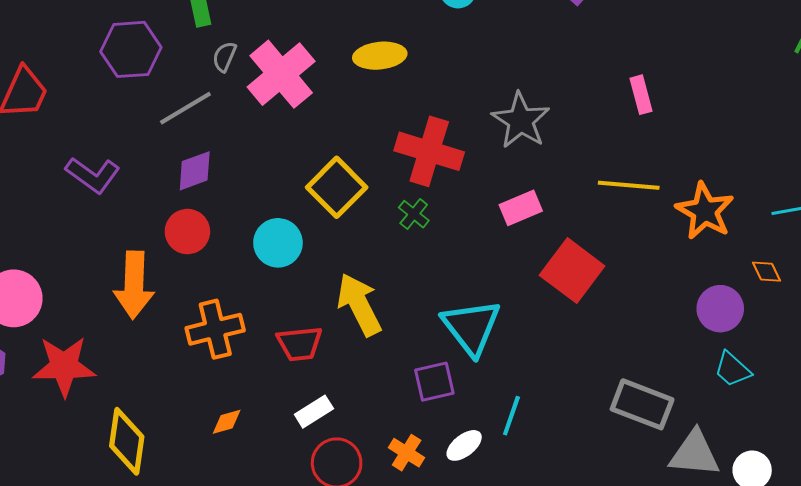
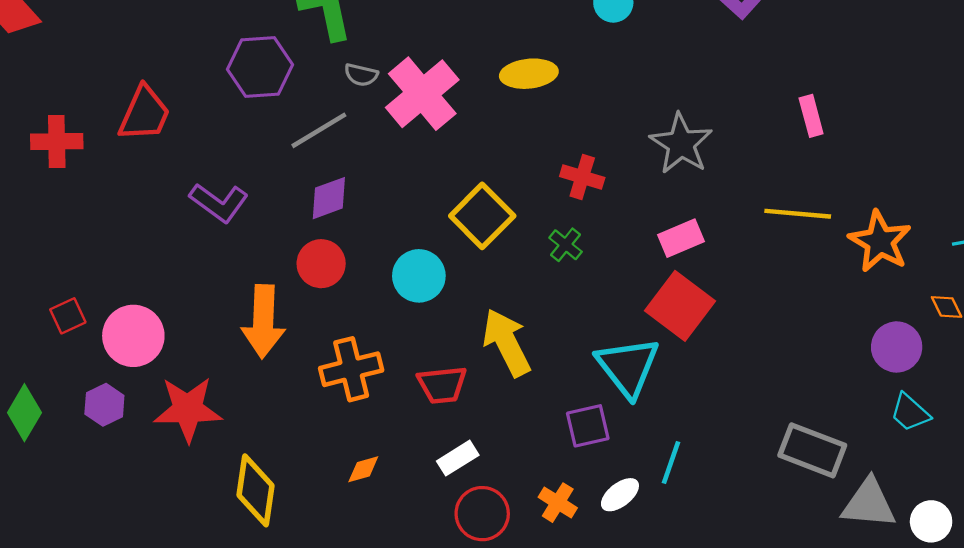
gray semicircle: (224, 57) -> (361, 75), turned -100
red cross: (429, 151) -> (582, 177), size x0.6
red square: (572, 271) -> (680, 306), moved

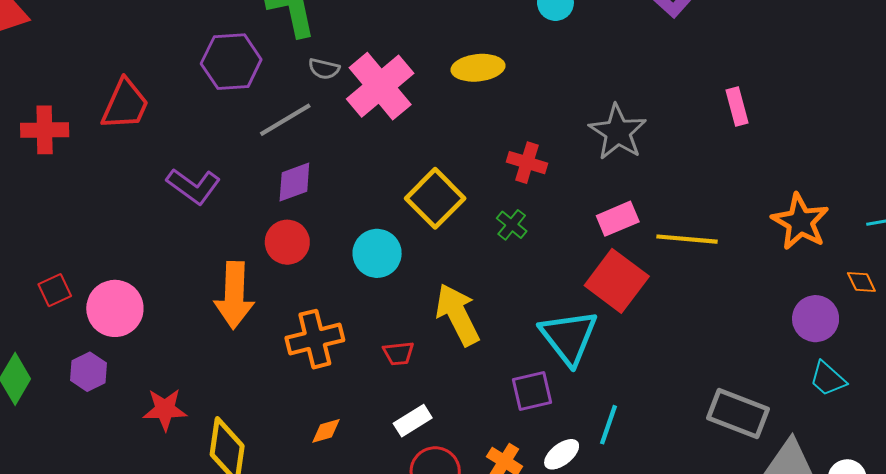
yellow line: (798, 214) -> (687, 239), moved
red trapezoid: (442, 385) -> (398, 353), size x0.7
red star: (188, 409) -> (165, 409), moved, size x0.7

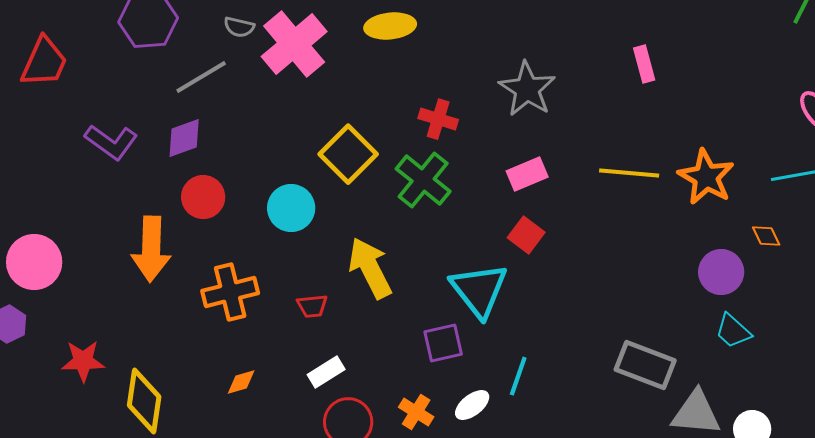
purple diamond: (294, 182) -> (184, 138), moved
green cross: (512, 225) -> (423, 180), size x1.8
yellow line: (687, 239) -> (629, 173), moved
red square: (617, 281) -> (526, 235), size x0.6

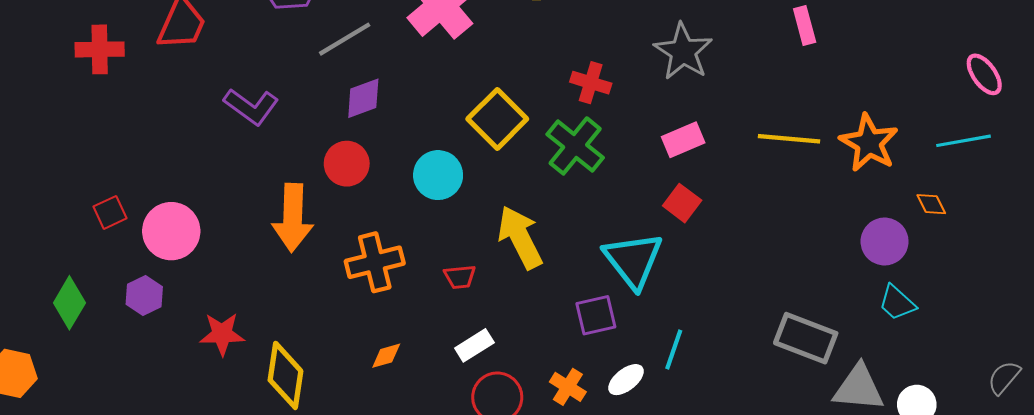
purple diamond: (184, 138) -> (363, 98), moved

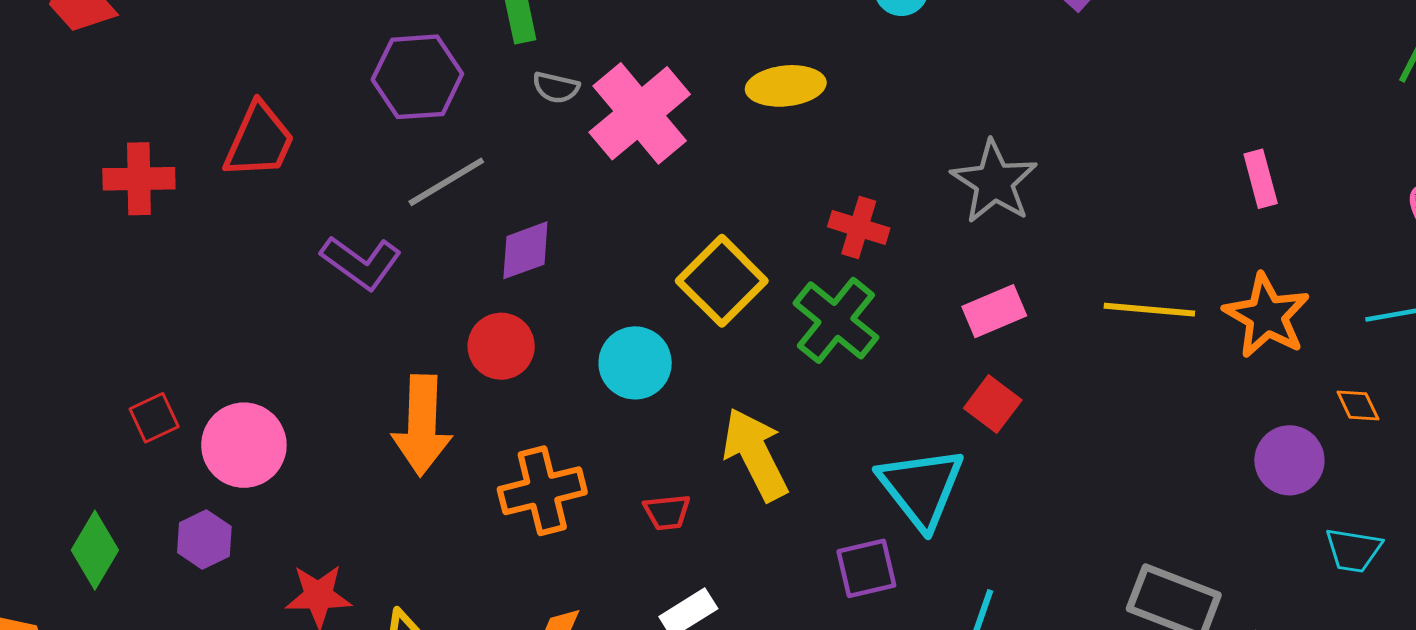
pink rectangle: (805, 26) -> (1261, 179), moved
gray line: (345, 39) -> (446, 182), moved
cyan trapezoid: (897, 303) -> (1353, 550), moved, turned -33

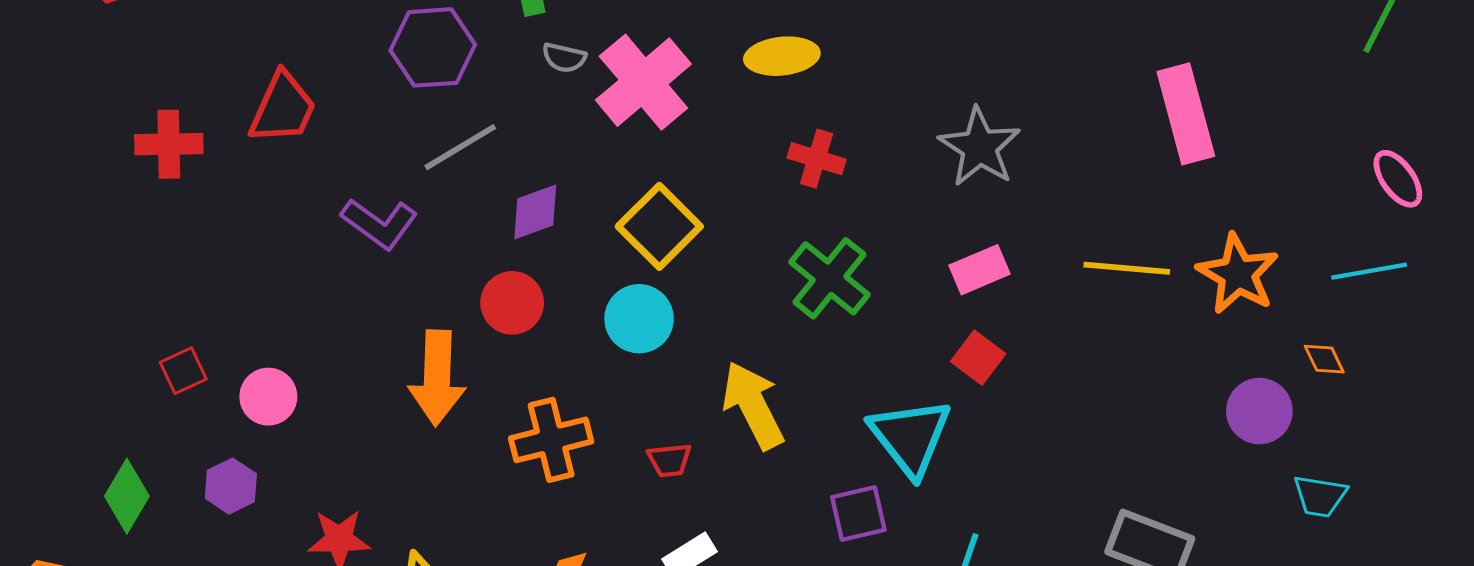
pink rectangle: (1261, 179) -> (1186, 114), moved, size x1.8
red cross: (859, 227) -> (817, 159), moved
yellow square: (722, 281) -> (659, 226), moved
pink circle: (244, 445) -> (268, 397), size x0.7

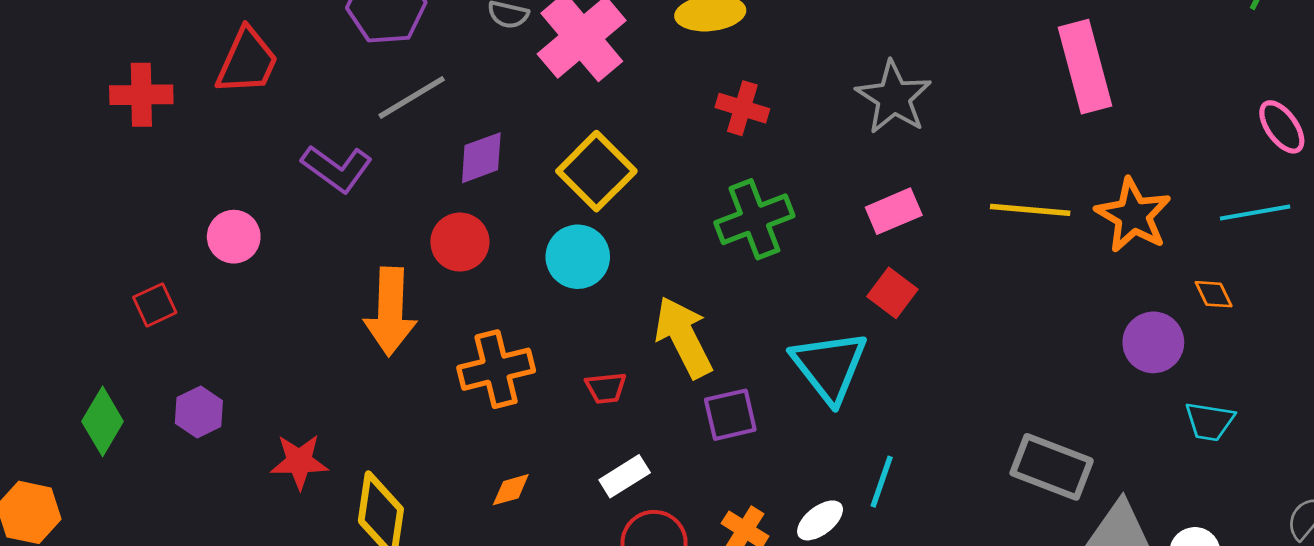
green cross: (829, 278) -> (754, 219), turned 30
pink circle: (268, 397) -> (234, 237), moved
purple square: (858, 513) -> (730, 415), moved

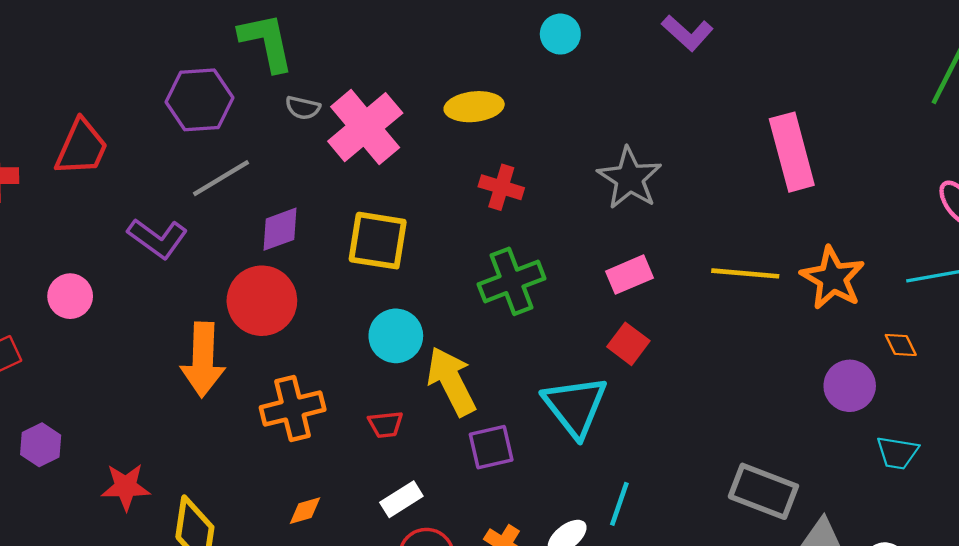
yellow square: (596, 171) -> (378, 241), turned -36
red circle: (460, 242) -> (262, 301), size x1.4
cyan circle: (578, 257) -> (396, 336), moved

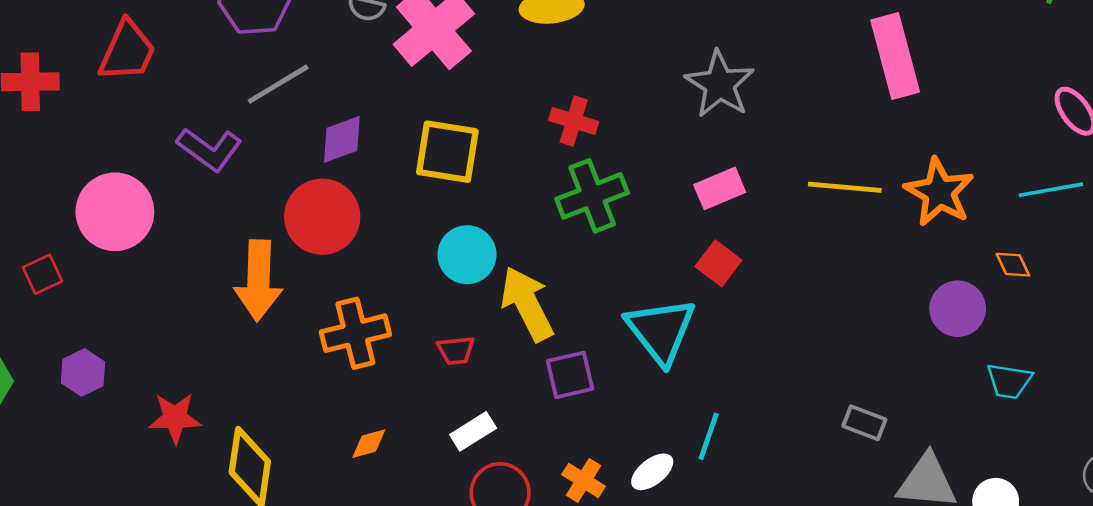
red cross: (501, 187) -> (574, 121), moved
pink circle: (70, 296) -> (115, 212), size x1.6
gray rectangle: (763, 491) -> (864, 423), size x0.6

